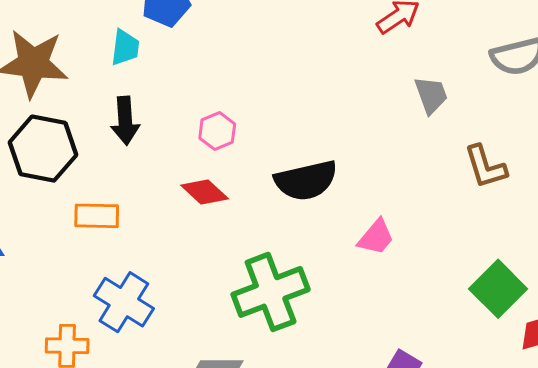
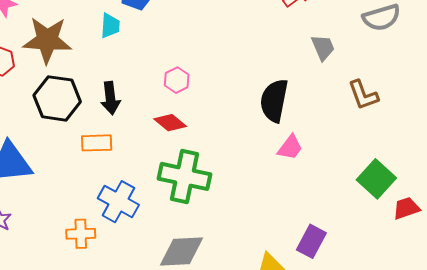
black arrow: (125, 121) -> (110, 98), moved
black semicircle: (306, 180) -> (274, 101), moved, turned 117
green cross: (271, 292) -> (184, 176), moved, turned 36

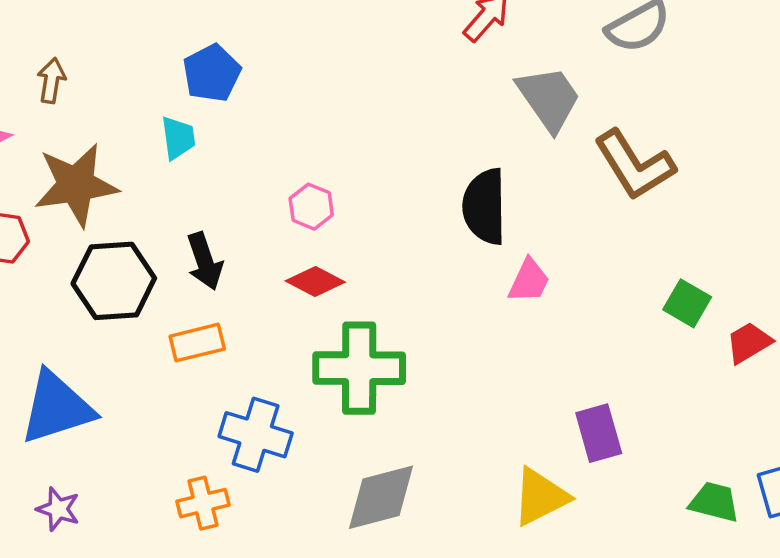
gray trapezoid: (323, 47) -> (549, 98), size x1.5
brown L-shape: (363, 95) -> (635, 165), size x1.4
green square: (376, 179) -> (687, 303), size x0.7
purple rectangle: (311, 241) -> (599, 433), turned -32

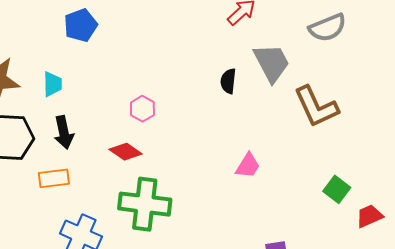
cyan trapezoid: (178, 138) -> (53, 84), moved
pink hexagon: (311, 207) -> (142, 109), moved
black semicircle: (485, 207) -> (228, 81), moved, size x0.6

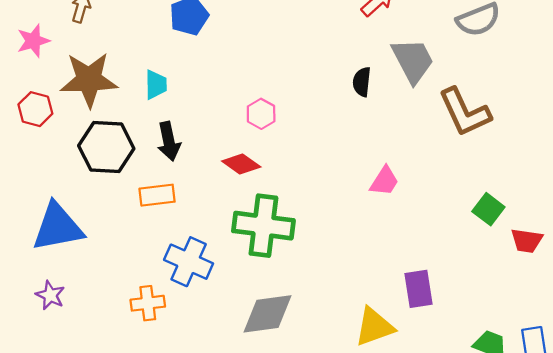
red trapezoid: (369, 216) -> (527, 241), turned -148

